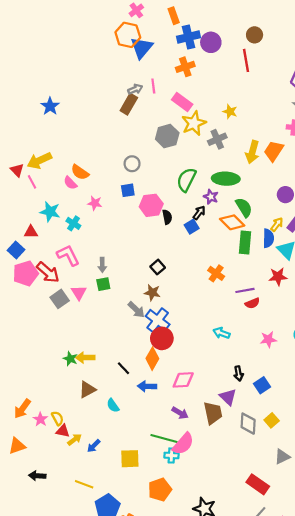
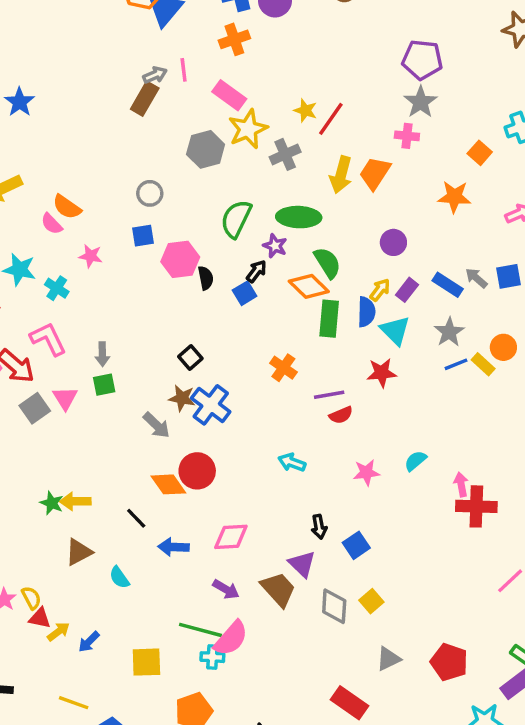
red line: (246, 60) -> (331, 119), moved, turned 45
blue cross: (158, 320) -> (211, 405), moved
orange diamond: (152, 359) -> (168, 484), moved, turned -65
brown trapezoid: (213, 413) -> (278, 589), turned -30

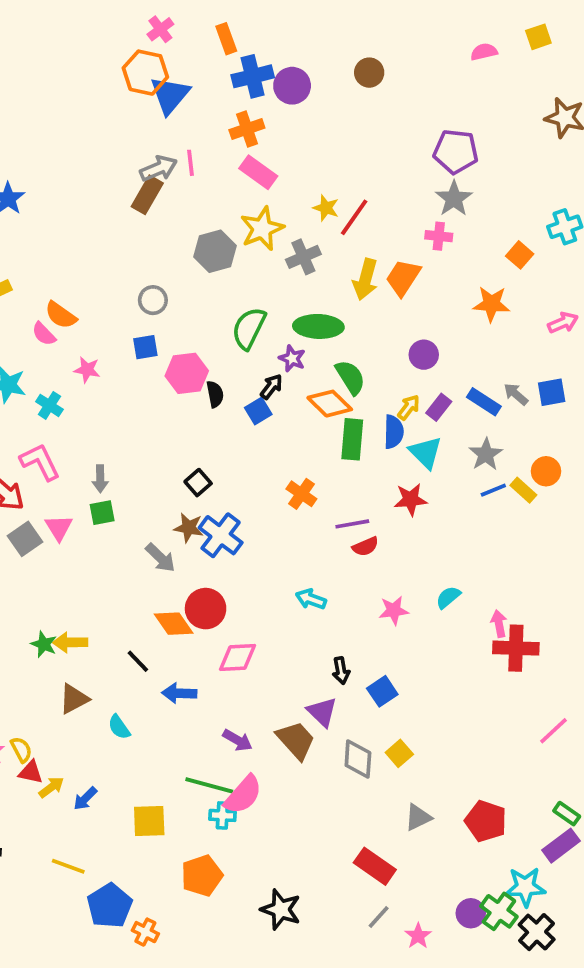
gray arrow: (155, 75) -> (159, 168), size x1.4
pink rectangle: (229, 95) -> (258, 172), moved
pink diamond: (231, 537) -> (238, 657), moved

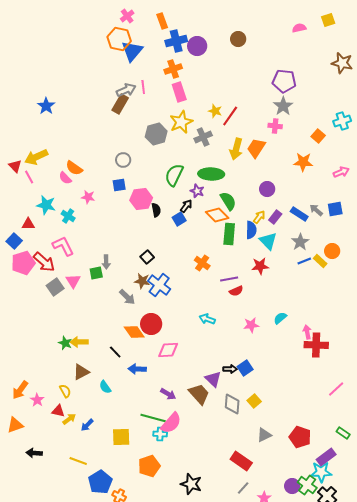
pink rectangle: (258, 172) -> (179, 92), turned 36
gray arrow: (100, 479) -> (106, 262), moved
black arrow: (341, 671) -> (230, 369), moved, turned -80
yellow semicircle: (21, 750) -> (65, 391), moved
purple rectangle: (561, 846) -> (326, 457), moved

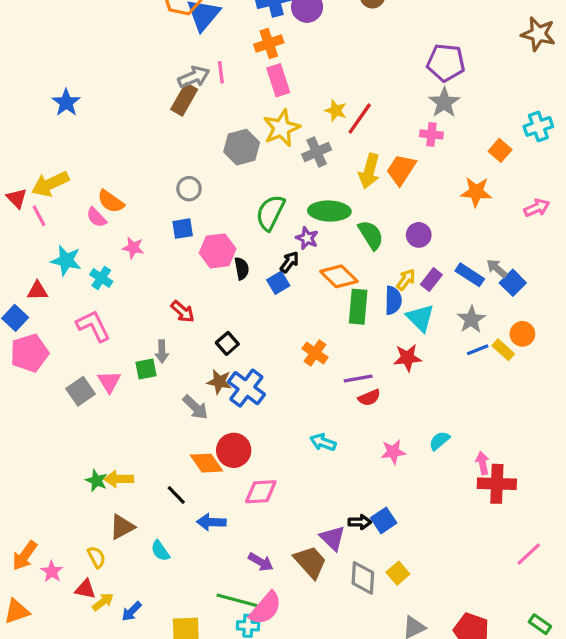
green semicircle: (228, 201) -> (371, 235), moved
blue square: (335, 209) -> (513, 283), moved, turned -35
red arrow: (44, 262) -> (183, 312), moved, size x0.7

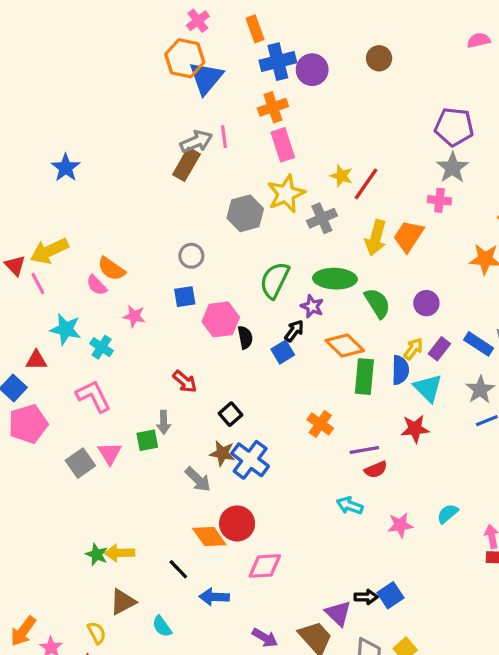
cyan arrow: (323, 442) -> (350, 506), moved

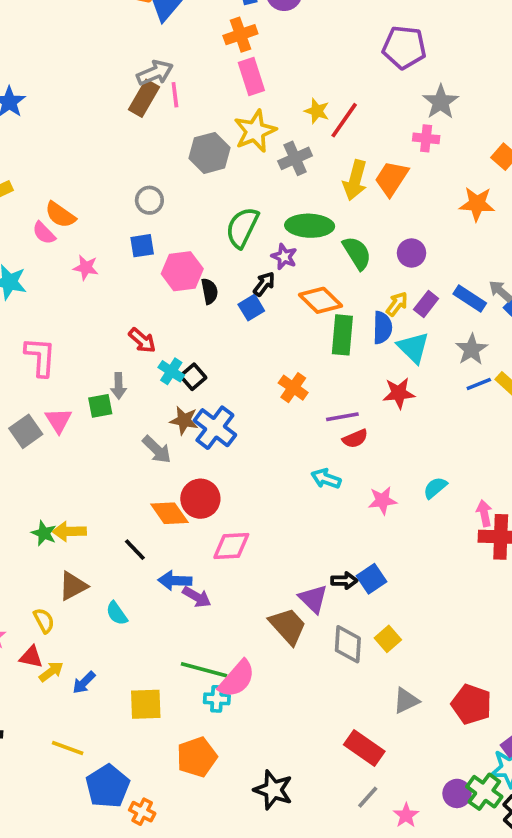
purple pentagon: (454, 127) -> (404, 47), moved
pink line: (224, 137) -> (175, 95), moved
cyan cross: (102, 347) -> (171, 371), moved
pink L-shape: (93, 396) -> (40, 357), turned 30
purple arrow: (265, 638) -> (197, 597), moved

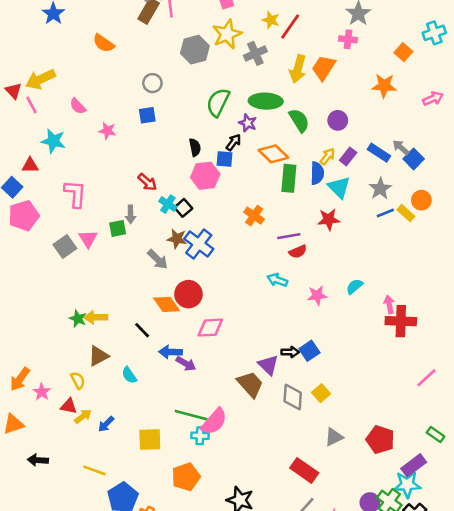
orange semicircle: (60, 215) -> (104, 43), moved
pink hexagon: (182, 271) -> (205, 176), moved
blue square: (251, 308) -> (224, 159), turned 36

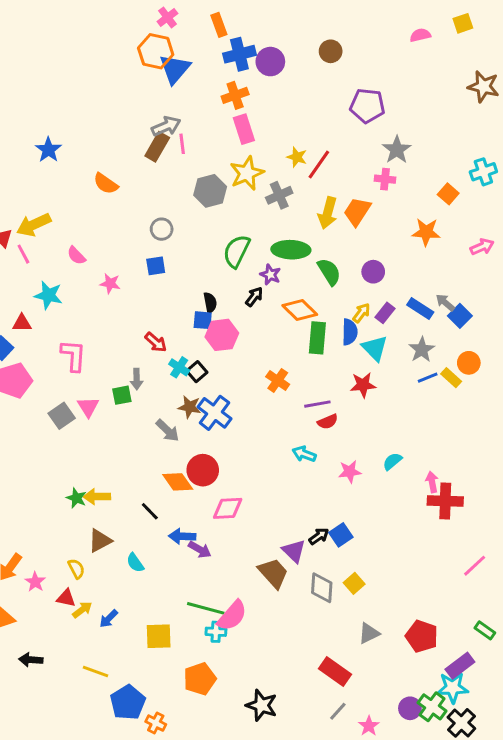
blue square: (224, 159) -> (203, 320), moved
black arrow: (290, 352) -> (319, 536), turned -36

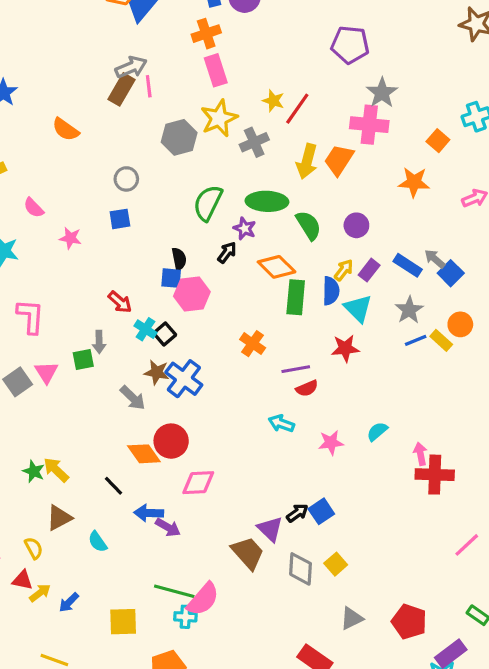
pink cross: (385, 179) -> (369, 125), size x1.6
yellow arrow: (97, 497) -> (56, 470), turned 45

